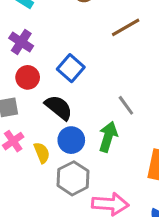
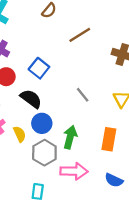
green arrow: (108, 137) -> (70, 137), moved

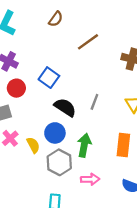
gray line: (83, 95) -> (94, 102), turned 63
black semicircle: (31, 99) -> (65, 107), moved
pink arrow: (74, 171) -> (90, 179), size x0.7

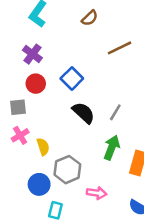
blue circle: (55, 133) -> (39, 184), moved
green arrow: (84, 145) -> (112, 148), moved

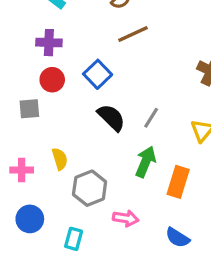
brown line: (120, 48) -> (133, 34), moved
purple cross: (32, 54) -> (49, 43), turned -36
pink cross: (20, 135) -> (22, 170), moved, turned 30
blue circle: (39, 184) -> (30, 219), moved

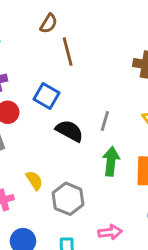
brown line: (133, 34) -> (68, 52), turned -64
pink arrow: (126, 218) -> (110, 232), moved

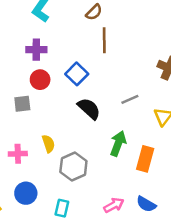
gray line: (105, 121) -> (130, 99), moved, turned 36
pink arrow: (110, 232) -> (114, 205), moved, turned -36

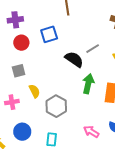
blue square: (77, 74) -> (49, 34), turned 36
gray square: (22, 104) -> (19, 71), moved
black semicircle: (89, 109) -> (74, 59), moved
pink arrow: (114, 205) -> (91, 132), turned -112

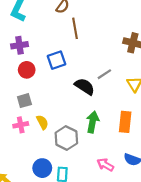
green arrow: (88, 84) -> (92, 122), moved
pink cross: (12, 102) -> (21, 125), moved
blue circle: (22, 132) -> (42, 168), moved

